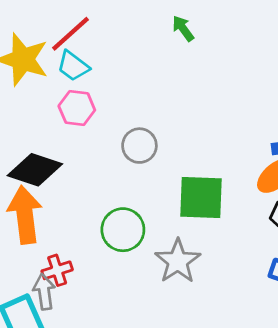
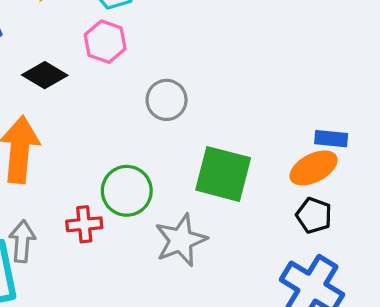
black diamond: (35, 170) -> (45, 75), moved, size x0.7
red cross: (57, 270) -> (84, 224), moved

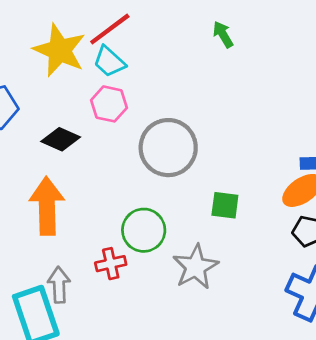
gray circle: (167, 100) -> (168, 148), size x1.6
green square: (223, 174) -> (225, 205), size x0.6

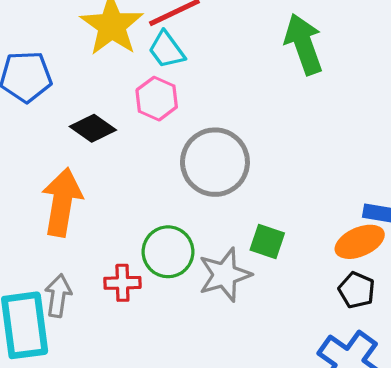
green arrow: (223, 34) -> (304, 44), size x1.8
gray star: (196, 267) -> (225, 275), moved

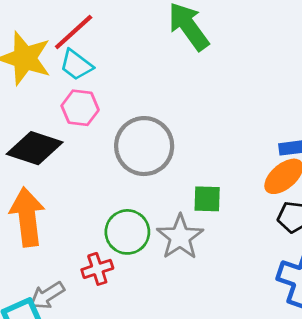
black diamond: (93, 128) -> (35, 148), size x1.4
gray arrow: (58, 296) -> (47, 295), turned -114

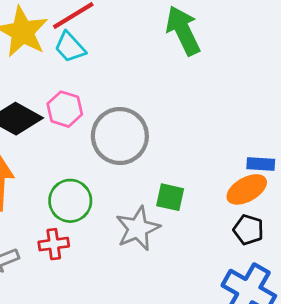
pink hexagon: (80, 108) -> (65, 109), moved
green circle: (127, 232) -> (70, 201), moved

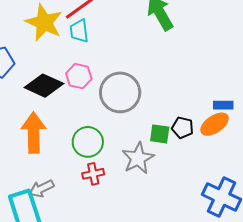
cyan trapezoid: (70, 47) -> (79, 31), turned 40
black pentagon: (248, 230) -> (183, 128), moved
red cross: (54, 244) -> (93, 174), moved

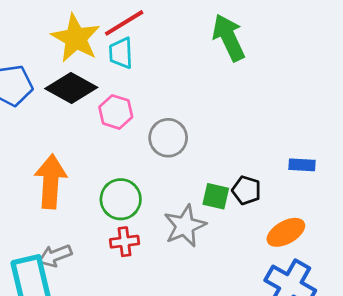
black diamond: (44, 86) -> (71, 88), moved
gray circle: (120, 92) -> (168, 138), size x0.7
orange ellipse: (215, 124) -> (286, 232), moved

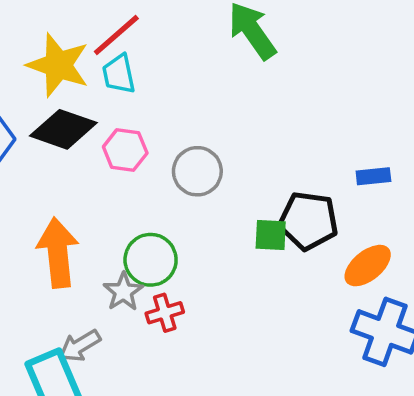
black pentagon: (246, 190) -> (308, 221), size x1.6
gray star: (185, 226) -> (123, 292), moved, size x0.7

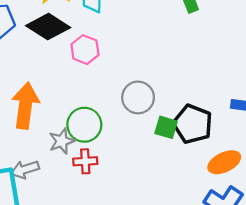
gray circle: (197, 171) -> (138, 97), moved

